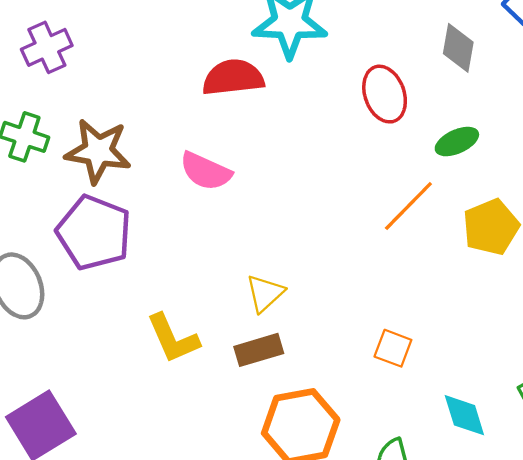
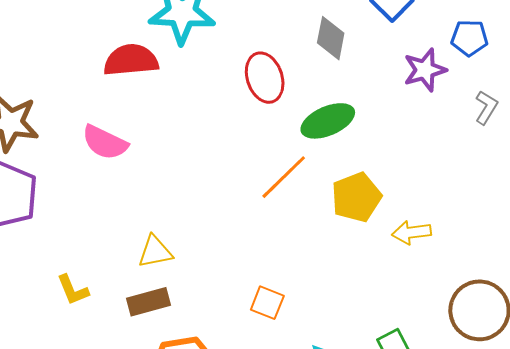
green ellipse: (457, 142) -> (328, 121), size x1.4
yellow triangle: (265, 293) -> (155, 252), turned 30
yellow L-shape: (173, 338) -> (73, 290), size x0.7

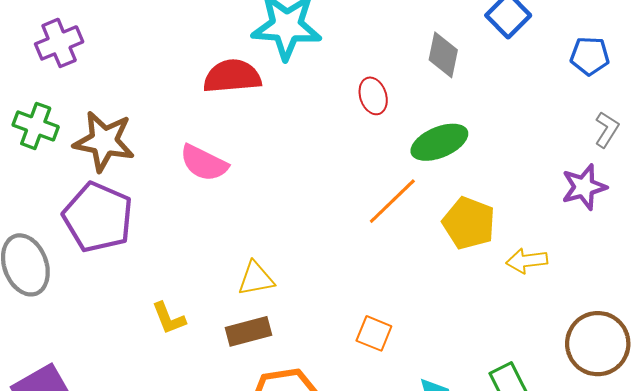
purple star: (425, 70) -> (584, 187), moved
red ellipse: (265, 78) -> (373, 96), size x0.7
yellow pentagon: (356, 197) -> (469, 223), turned -30

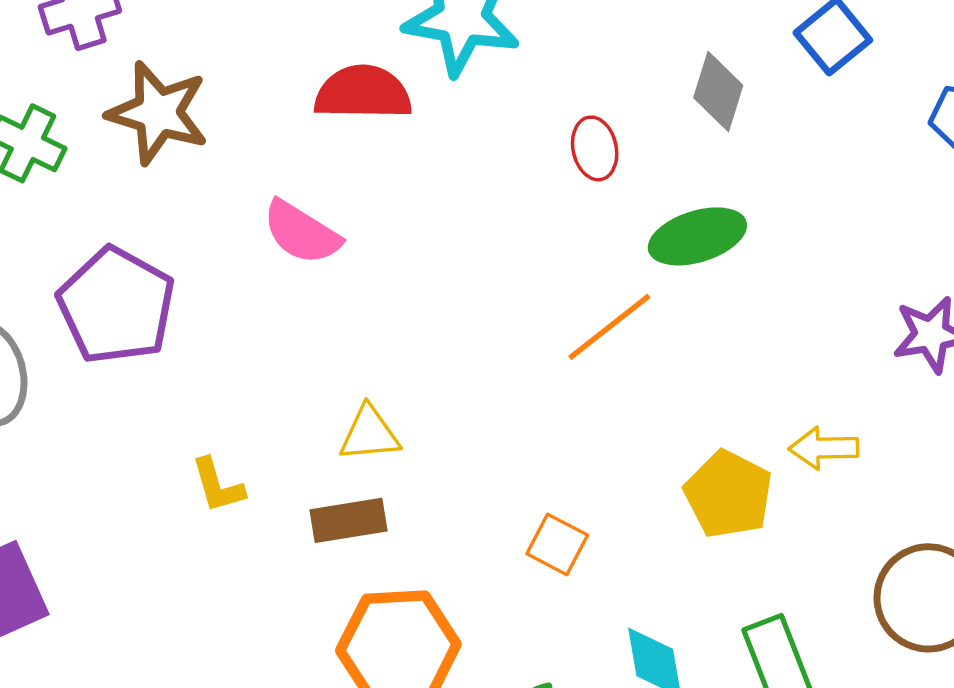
brown star: (104, 141) -> (158, 113), moved
yellow pentagon: (469, 223) -> (728, 494), moved

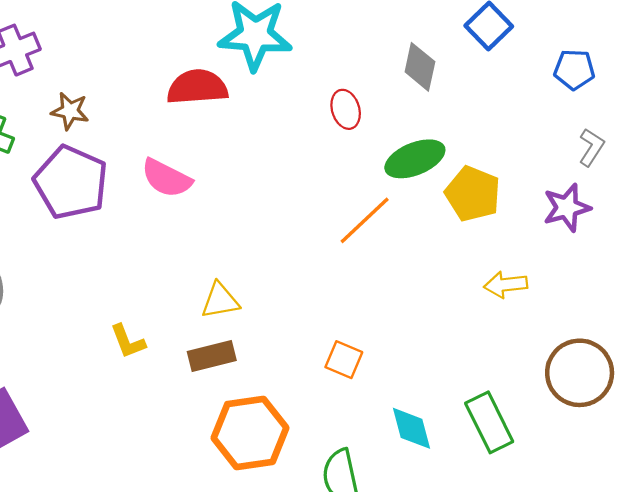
brown star: (158, 113) -> (70, 111), size x0.6
purple pentagon: (116, 306) -> (71, 182), moved
yellow pentagon: (728, 494) -> (473, 194), moved

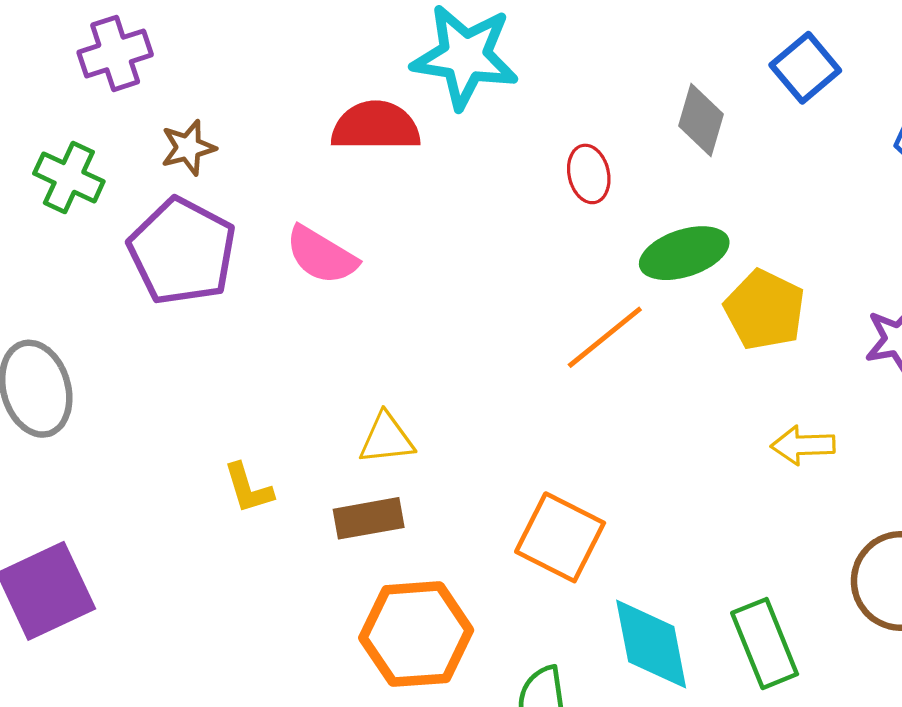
brown star: (70, 111) -> (188, 148), turned -30
orange square: (344, 360) -> (560, 537), size x1.6
cyan diamond: (412, 428) -> (651, 644), size x1.4

